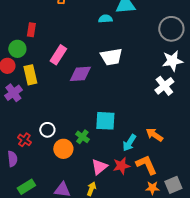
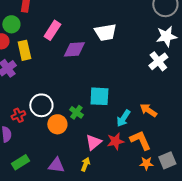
white circle: (47, 130) -> (41, 105), size x1.5
red cross: (24, 140) -> (18, 115), turned 32

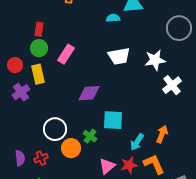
green circle: (11, 24) -> (39, 48), moved
white star: (166, 36) -> (155, 60), moved
purple diamond: (74, 49) -> (89, 93), moved
orange arrow: (148, 110) -> (162, 134), turned 78
red cross: (18, 115) -> (41, 158), moved

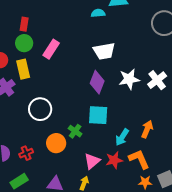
white star: (155, 60) -> (129, 79), moved
purple diamond: (89, 93) -> (97, 82), moved, turned -65
white circle: (55, 129) -> (40, 109), moved

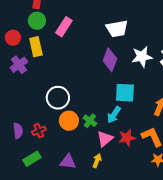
white circle: (40, 109) -> (58, 98), moved
cyan square: (98, 115) -> (125, 93), moved
green cross: (75, 131) -> (90, 121), moved
cyan arrow: (122, 137) -> (114, 115), moved

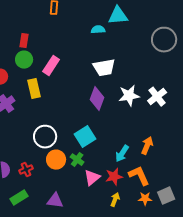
yellow rectangle: (36, 47) -> (34, 89), moved
cyan square: (125, 93) -> (85, 137), moved, turned -35
cyan arrow: (114, 115) -> (122, 154), moved
yellow arrow: (97, 161) -> (115, 200), moved

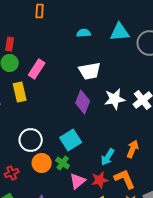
cyan triangle: (118, 16) -> (120, 32), moved

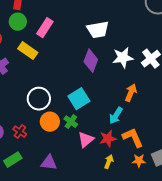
yellow rectangle: (20, 92) -> (28, 51), turned -42
orange arrow: (133, 149) -> (131, 93), moved
red cross: (12, 173) -> (20, 132), turned -32

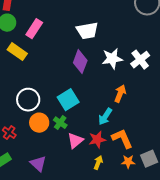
purple triangle: (49, 163) -> (38, 164), turned 36

